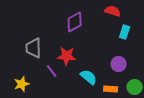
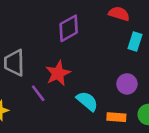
red star: (67, 56) -> (58, 73), turned -30

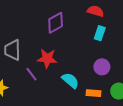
cyan rectangle: (135, 42) -> (100, 33), moved
red star: (58, 73) -> (47, 58), turned 30

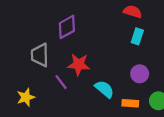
purple diamond: (56, 23) -> (67, 27), moved

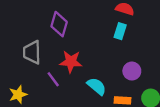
purple diamond: (67, 27) -> (59, 24), turned -45
cyan rectangle: (137, 36) -> (120, 31), moved

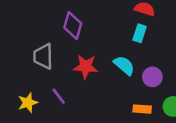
purple line: (53, 79) -> (59, 96), moved
cyan semicircle: (97, 86) -> (124, 65), moved

